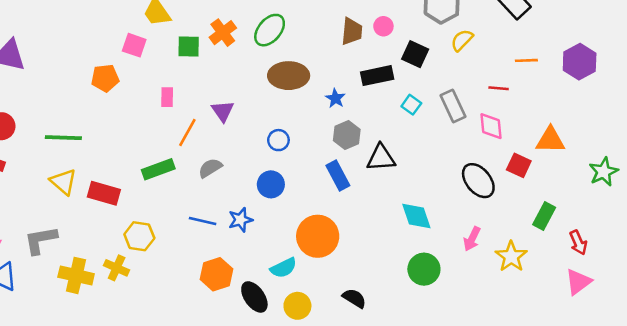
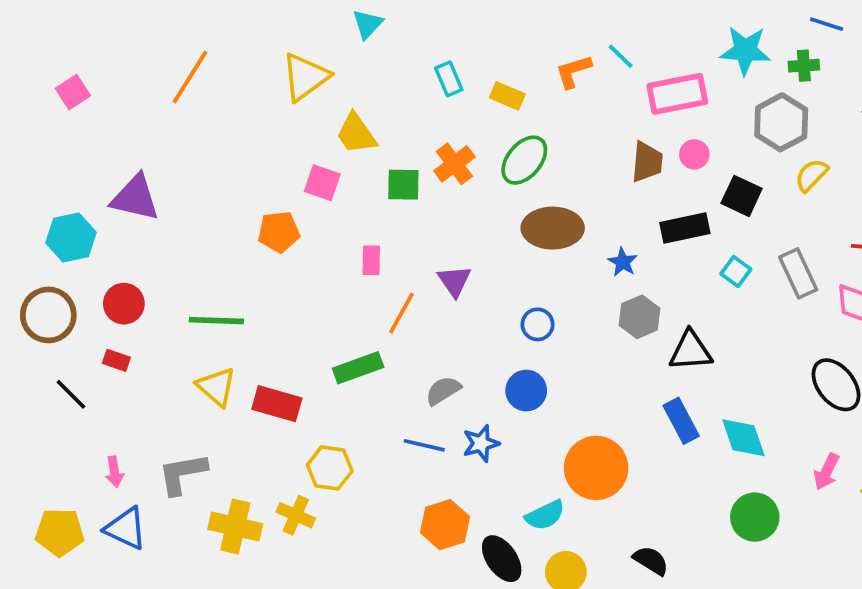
gray semicircle: (210, 168) -> (443, 391), moved
blue rectangle: (338, 176) -> (681, 421), moved

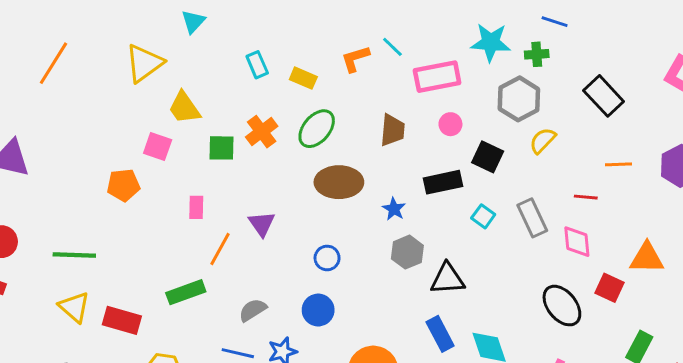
brown trapezoid: (647, 162) -> (392, 130), moved

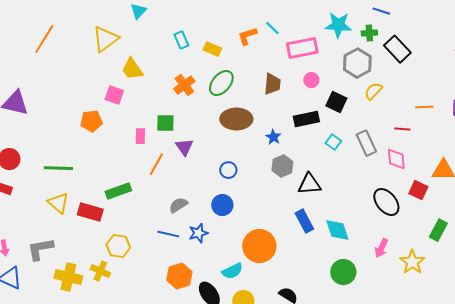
black rectangle: (604, 96) -> (397, 49), moved
green square: (221, 148) -> (165, 123), moved
green rectangle: (186, 292) -> (118, 191), moved

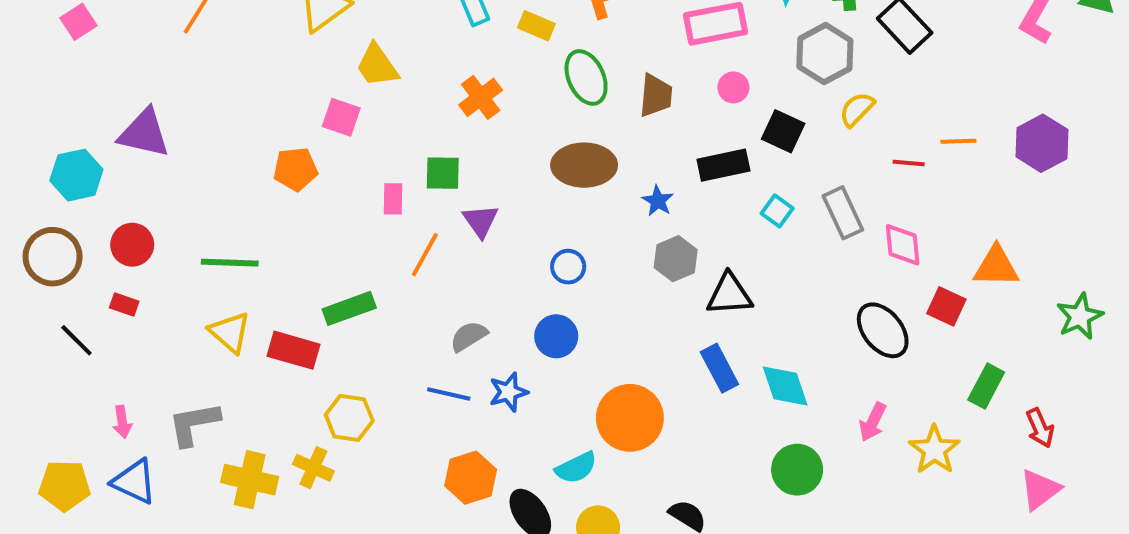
green ellipse: (221, 83) -> (586, 77), moved, turned -64
red line: (402, 129) -> (909, 163), moved

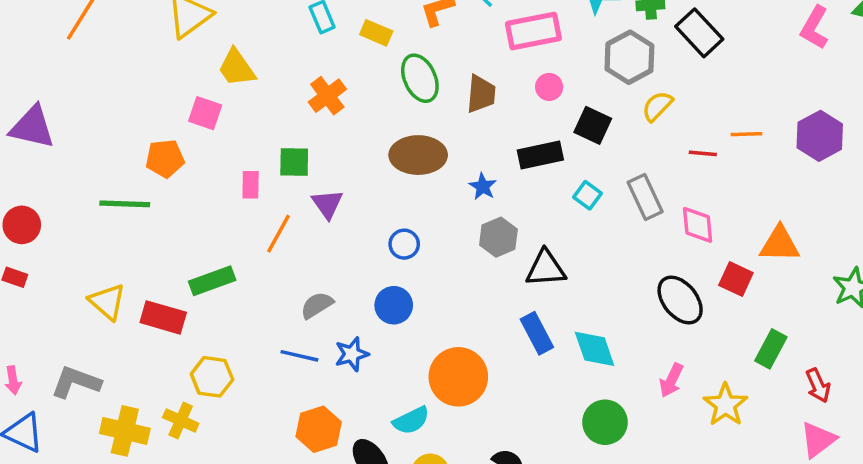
green line: (230, 263) -> (125, 204), moved
gray L-shape: (194, 424) -> (76, 382), turned 30

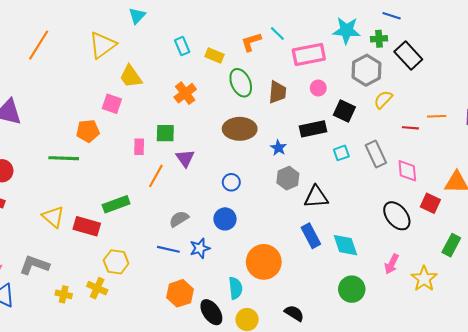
cyan square: (588, 195) -> (341, 153), turned 35
cyan semicircle: (411, 420) -> (235, 288), turned -70
yellow cross: (125, 431) -> (64, 294), size x0.6

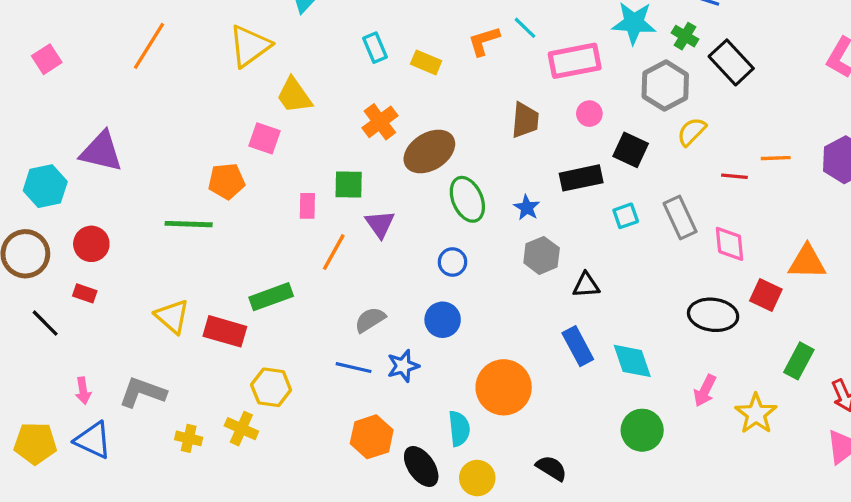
green cross: (379, 39) -> (685, 36), turned 35
green ellipse: (241, 83) -> (467, 199), moved
brown ellipse: (240, 129) -> (429, 152), moved, turned -32
black triangle: (316, 197) -> (586, 285), size x0.7
black ellipse: (397, 216) -> (713, 315), turned -44

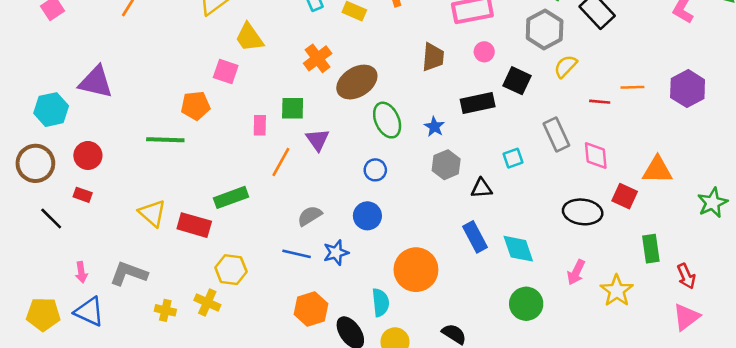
cyan square: (626, 216) -> (513, 158), moved
green rectangle: (799, 361) -> (651, 249), turned -36

